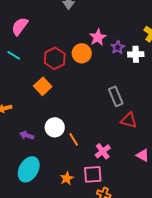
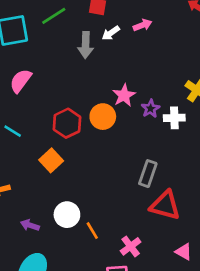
cyan line: (14, 55) -> (13, 131), moved
gray rectangle: (116, 96) -> (148, 174), turned 42
red triangle: (129, 120) -> (165, 205), size x1.4

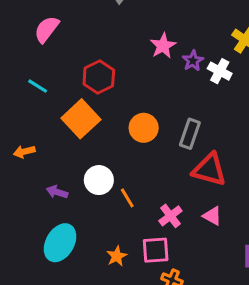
orange circle: (103, 117) -> (144, 128), moved
white cross: (174, 118) -> (220, 71), turned 30
orange square: (51, 160) -> (81, 119), size x1.4
pink triangle: (184, 252) -> (212, 216), moved

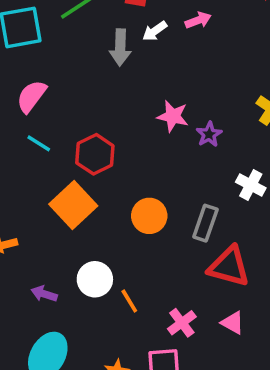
pink star: (163, 46) -> (173, 116), turned -30
white cross: (220, 71) -> (251, 185), moved
cyan line: (38, 86) -> (39, 143), moved

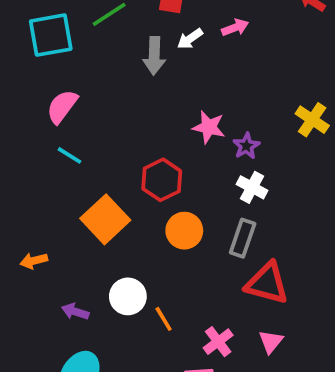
red hexagon: (95, 154) -> (162, 180), moved
white cross: (251, 185) -> (252, 187), moved
pink triangle: (233, 323) -> (271, 342), turned 40

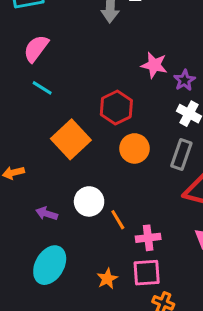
pink cross: (218, 342) -> (148, 238), moved, turned 30

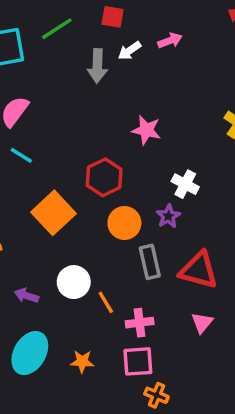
purple star: (184, 80) -> (168, 216), moved
gray rectangle: (181, 155) -> (150, 262), moved, turned -32
orange star: (107, 279) -> (82, 361), moved, turned 30

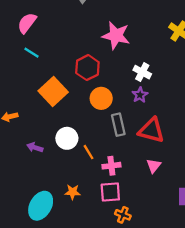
pink star: (146, 130) -> (116, 36), size x1.4
purple star: (168, 216) -> (140, 95), moved
cyan ellipse: (30, 353) -> (41, 206), moved

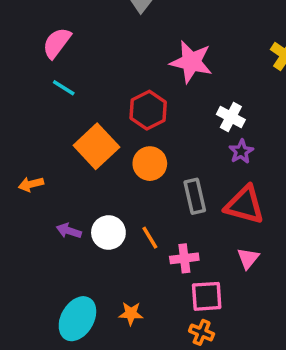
purple star: (140, 95) -> (241, 151), moved
orange circle: (101, 98) -> (150, 164), moved
white circle: (67, 138) -> (108, 232), moved
orange star: (73, 192) -> (131, 314), moved
pink square: (110, 192) -> (207, 296), moved

